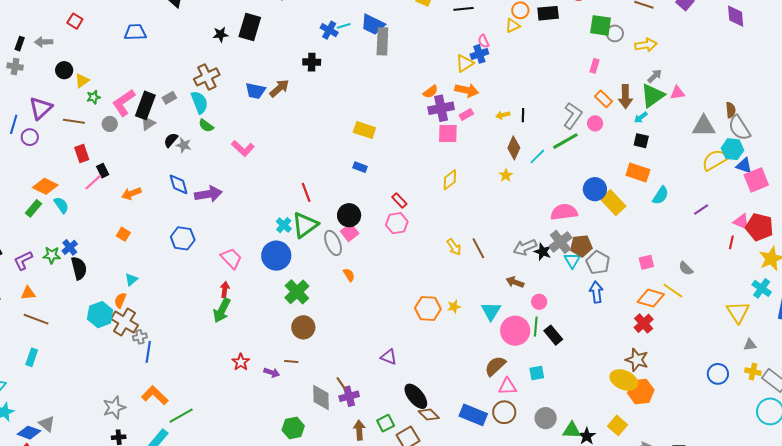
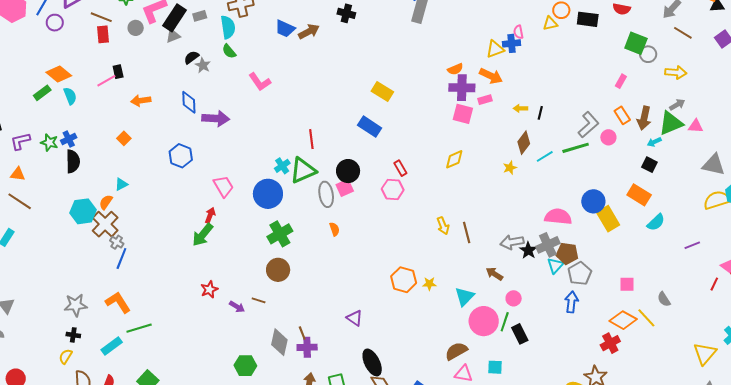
red rectangle: (82, 153) -> (103, 34), moved
blue rectangle: (360, 167) -> (370, 127), size x1.6
gray cross: (140, 337) -> (117, 242), turned 32

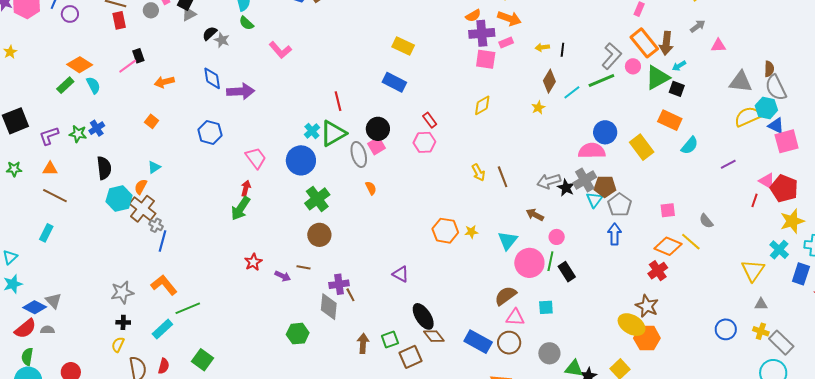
orange rectangle: (622, 115) -> (644, 43), size x1.6
green triangle: (671, 123) -> (657, 78), moved
black semicircle: (73, 161) -> (104, 168), moved
blue circle: (593, 201) -> (605, 132), moved
purple cross: (307, 347) -> (339, 284), moved

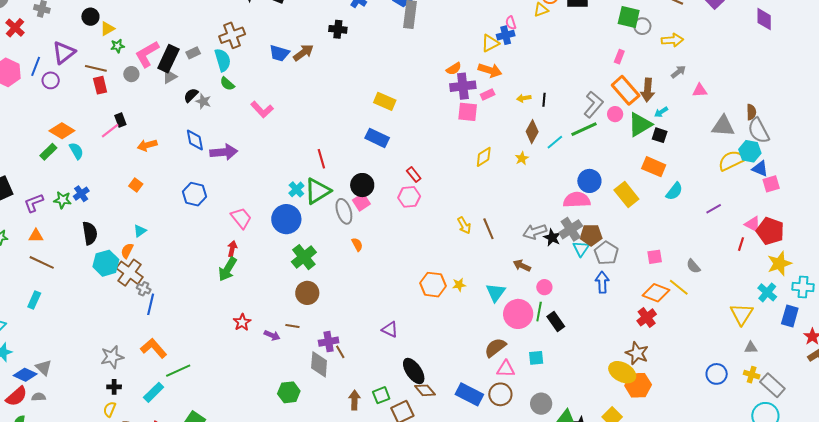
yellow diamond: (482, 105) -> (484, 157), moved
pink square: (787, 141) -> (771, 184), size x0.7

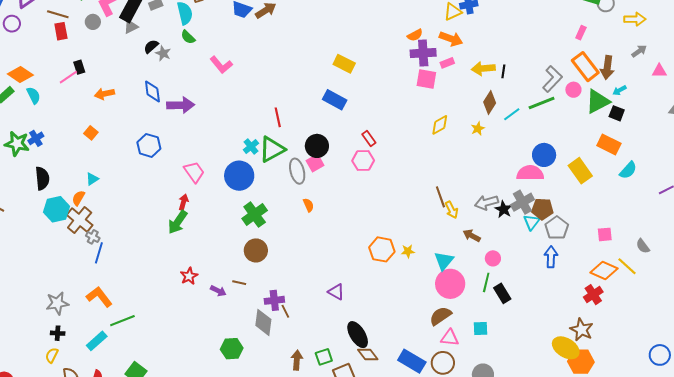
yellow arrow: (524, 98) -> (483, 68), size x1.6
green star: (63, 200) -> (17, 144), size x1.4
yellow arrow: (464, 225) -> (452, 210), moved
pink circle: (518, 314) -> (450, 284), moved

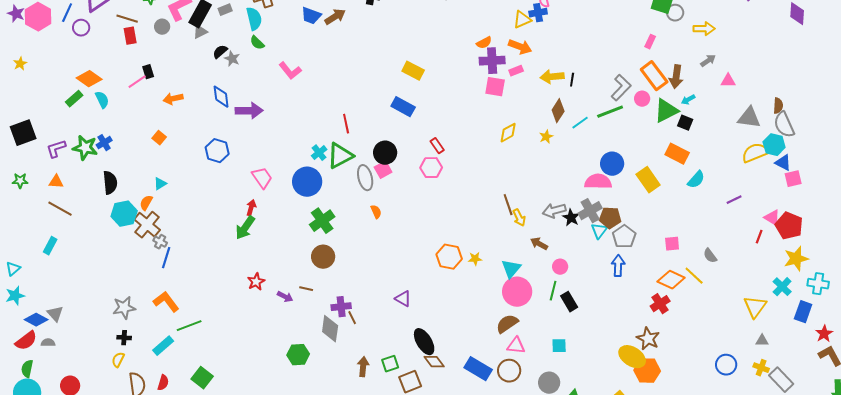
cyan square: (481, 329) -> (559, 346), moved

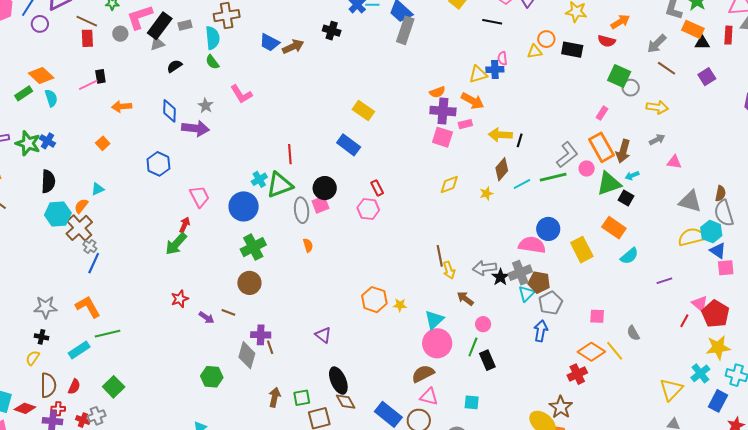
gray star: (232, 59) -> (206, 106), moved
blue cross: (104, 143) -> (47, 141), turned -35

